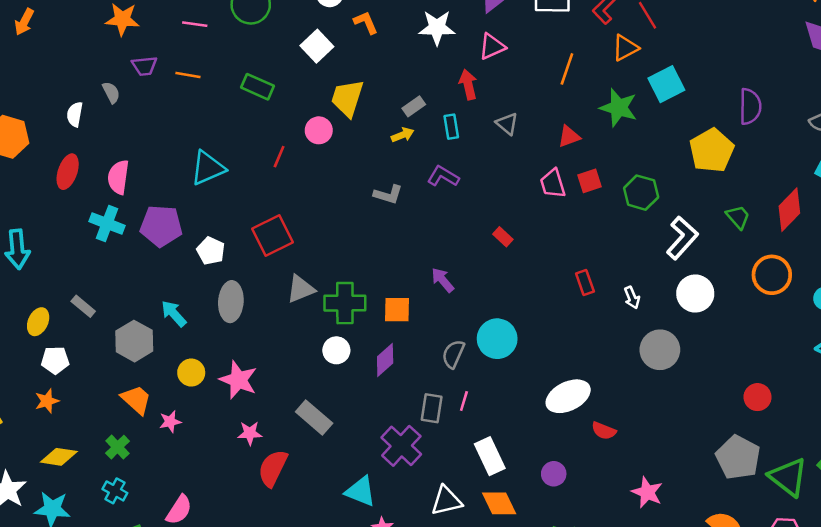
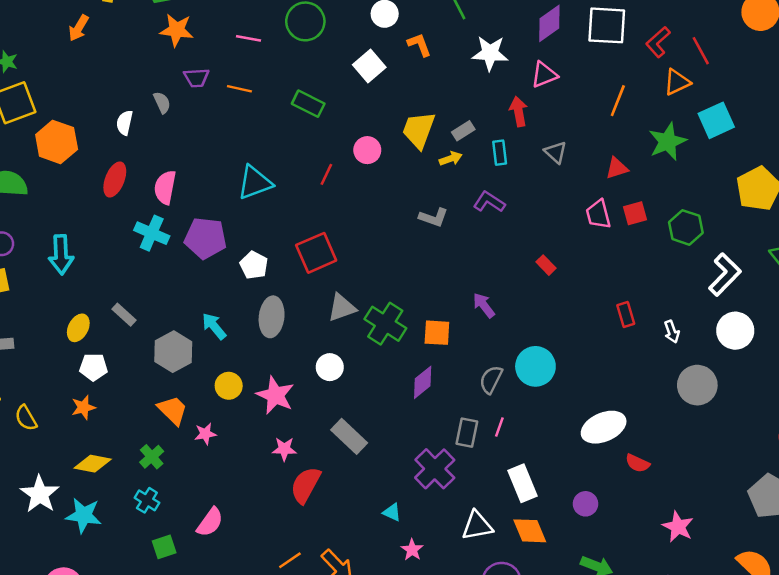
yellow trapezoid: (347, 98) -> (419, 130), moved
green star: (619, 108) -> (668, 142), turned 30
green cross: (345, 303) -> (385, 324), turned 30
white circle: (336, 350) -> (330, 367), moved
cyan triangle: (361, 491) -> (392, 512), size x0.6

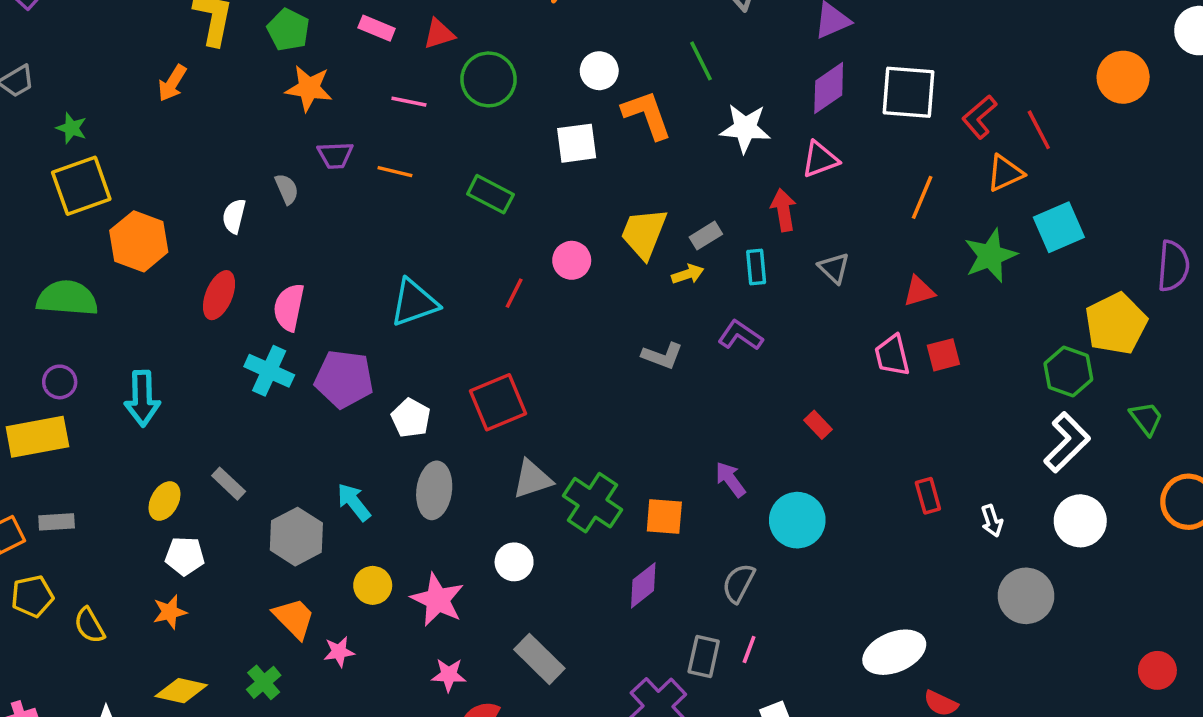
orange L-shape: (419, 45) -> (647, 115), size x1.5
white square: (369, 66) -> (577, 143), turned 32
green hexagon: (686, 227) -> (1068, 371), moved
cyan circle: (535, 366) -> (797, 520), moved

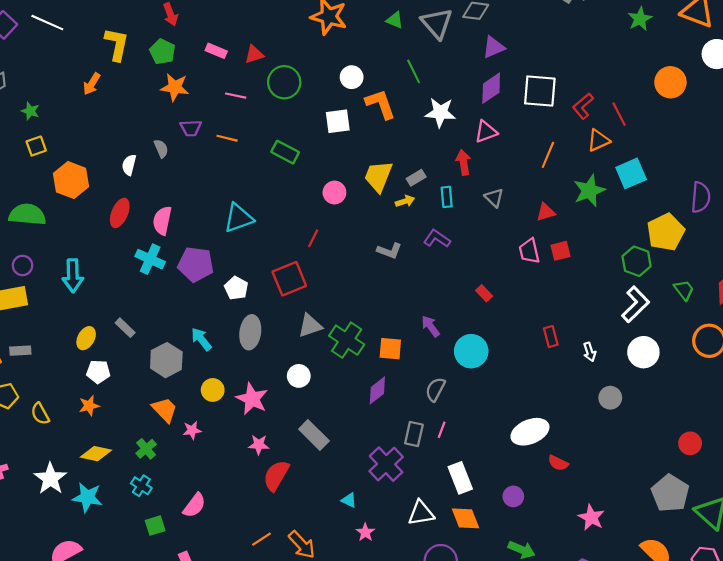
yellow square: (81, 186) -> (36, 146), size x0.6
red line: (514, 293) -> (313, 238), moved
gray circle: (1026, 596) -> (610, 398), size x0.7

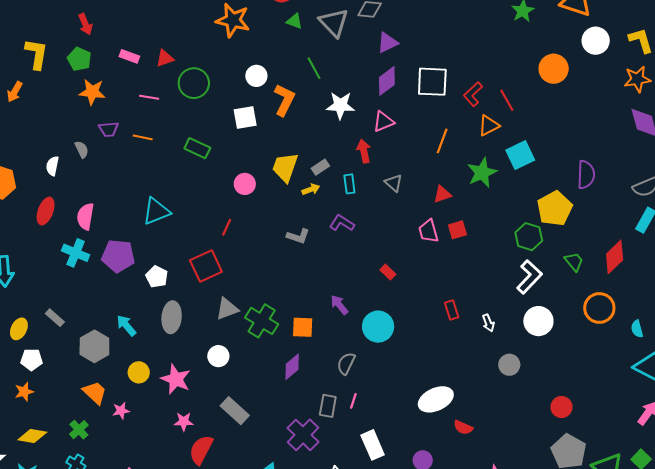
orange L-shape: (381, 104) -> (284, 100), turned 48
red circle: (690, 443) -> (561, 407), moved

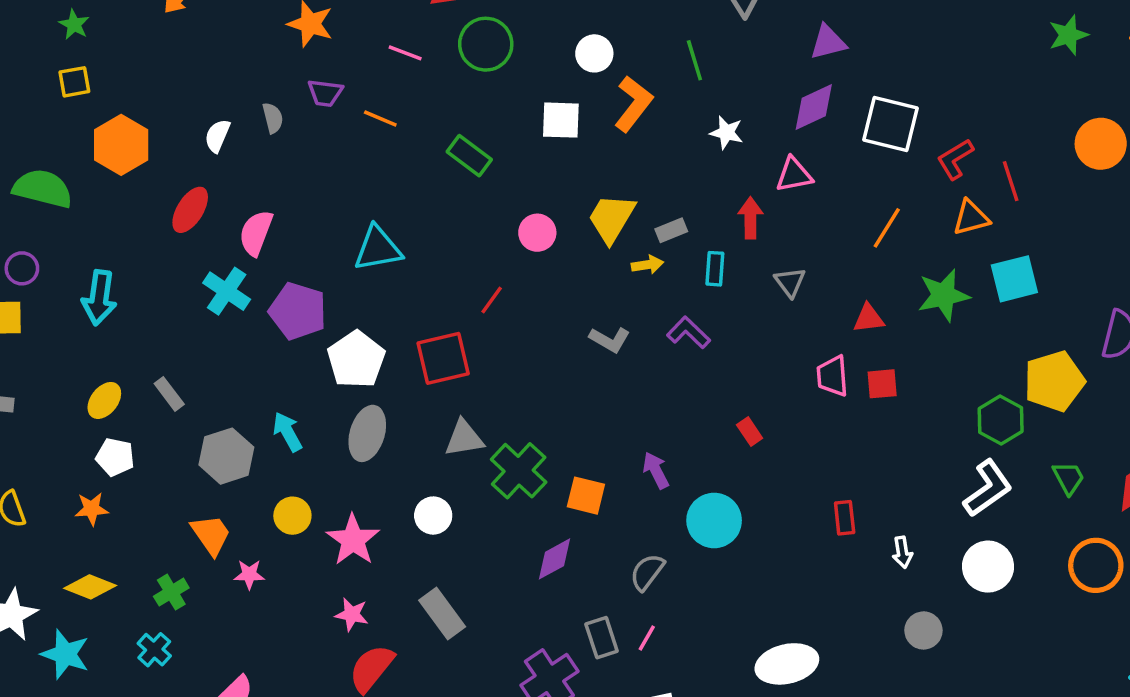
white star: (340, 105) -> (727, 133), size x0.7
white pentagon: (157, 277) -> (356, 360), size x1.5
gray rectangle: (328, 406) -> (602, 638), turned -40

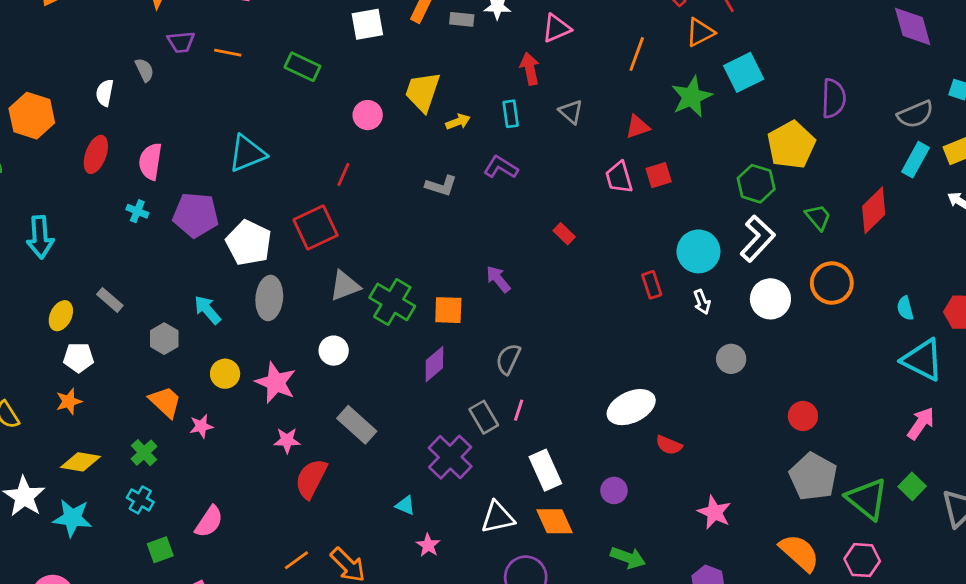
gray rectangle: (671, 230) -> (462, 19), moved, turned 40
cyan cross: (227, 291) -> (137, 211), size x0.6
gray hexagon: (226, 456) -> (164, 339), size x0.7
cyan circle: (714, 520) -> (698, 251), moved
orange circle: (1096, 565) -> (832, 283), moved

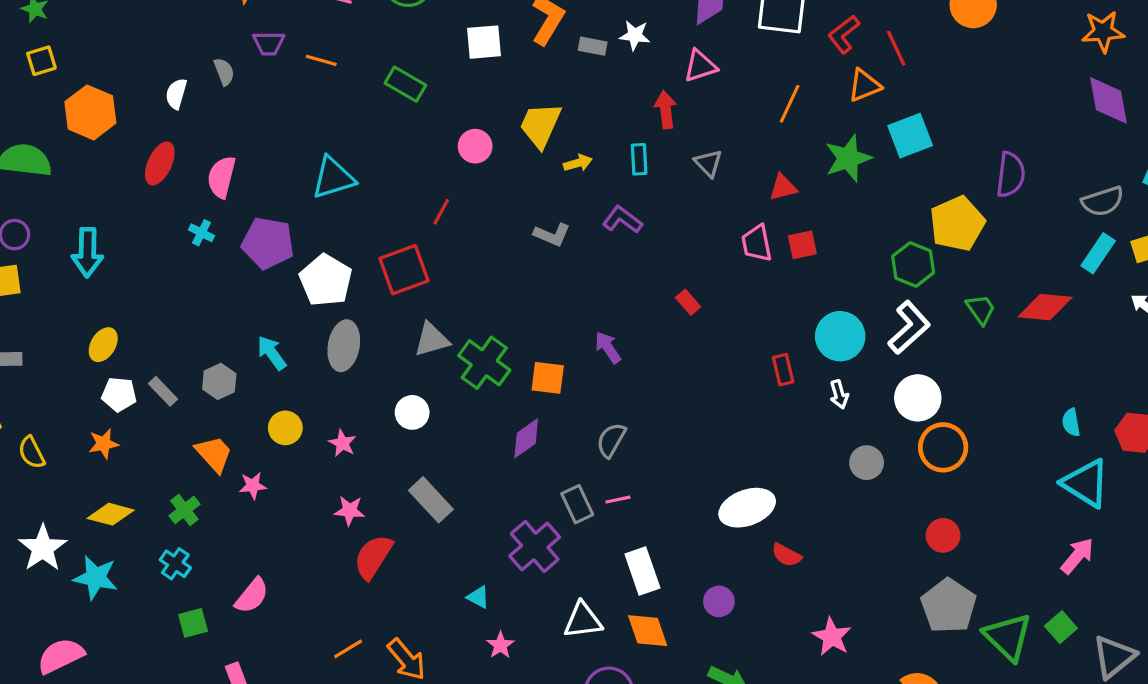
red diamond: (874, 210) -> (1045, 307), turned 45
orange circle: (832, 283) -> (943, 447), moved
gray rectangle: (110, 300) -> (163, 391), moved
pink star: (276, 383) -> (342, 443), size x0.6
pink line: (519, 410) -> (618, 500), turned 55

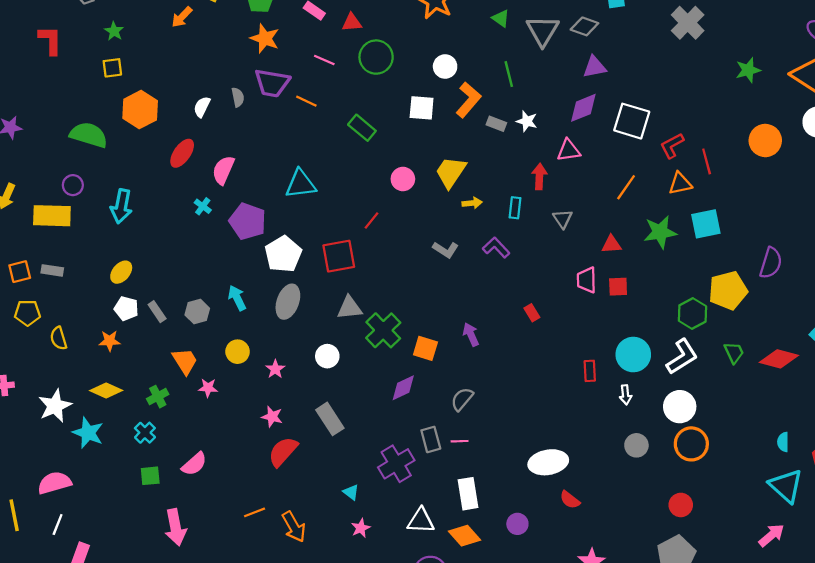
purple trapezoid: (269, 43) -> (272, 83), size x1.6
orange diamond: (648, 631) -> (465, 536), turned -32

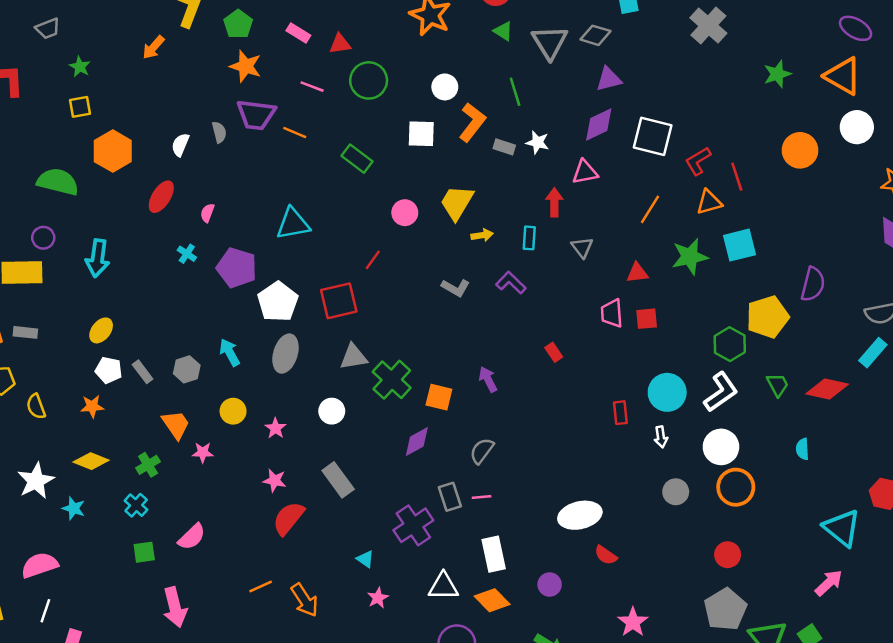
pink semicircle: (223, 170) -> (207, 213), size x0.6
cyan star: (88, 433) -> (74, 508), size x0.7
cyan semicircle: (783, 442) -> (802, 449), moved

